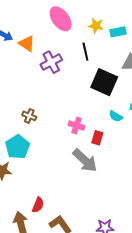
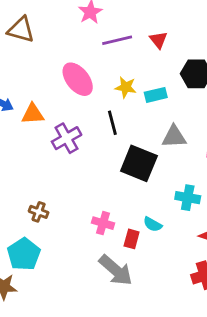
orange triangle: (27, 44) -> (33, 114), turned -36
cyan semicircle: (116, 116) -> (153, 224), moved

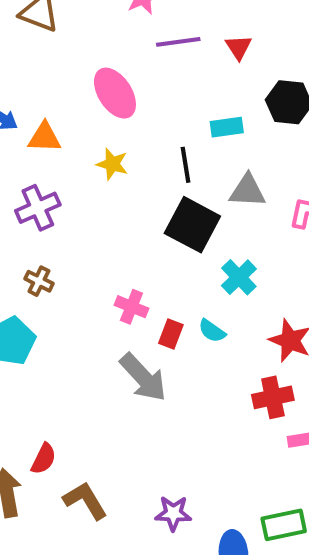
yellow star: (126, 87) -> (112, 164), moved
black line: (112, 123) -> (186, 165), moved
purple cross: (67, 138) -> (38, 208), moved
cyan cross: (188, 198) -> (239, 277), moved, turned 30
cyan semicircle: (153, 224) -> (212, 331), moved

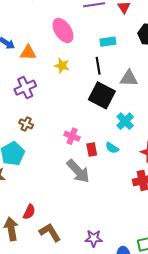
cyan rectangle: (227, 127) -> (108, 42), moved
red rectangle: (171, 334) -> (92, 150), turned -32

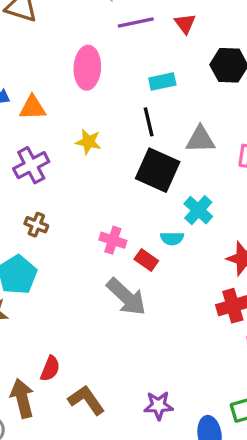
pink ellipse: (63, 30) -> (87, 68), turned 40
yellow star: (62, 66) -> (88, 142), moved
cyan semicircle: (112, 148) -> (172, 238), moved, turned -32
red rectangle: (92, 150) -> (146, 260), turned -40

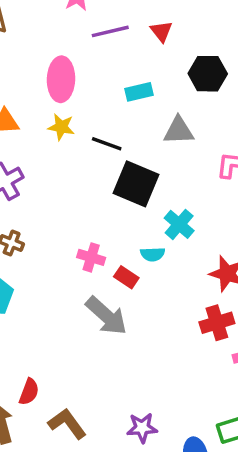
black line: (149, 122) -> (107, 144), moved, turned -56
gray triangle: (200, 139) -> (179, 131), moved
yellow star: (88, 142) -> (61, 127), moved

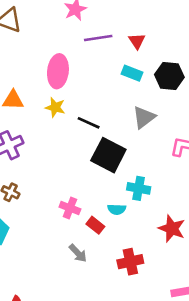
cyan rectangle: (139, 92) -> (132, 73), moved, turned 30
gray triangle: (179, 131) -> (144, 117), turned -40
cyan cross: (179, 224) -> (139, 188), turned -35
gray arrow: (106, 316) -> (78, 253), size x0.6
red cross: (217, 323) -> (130, 262), moved

